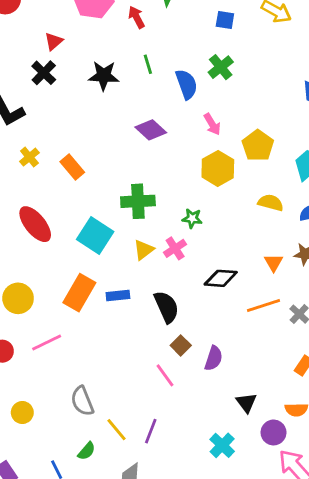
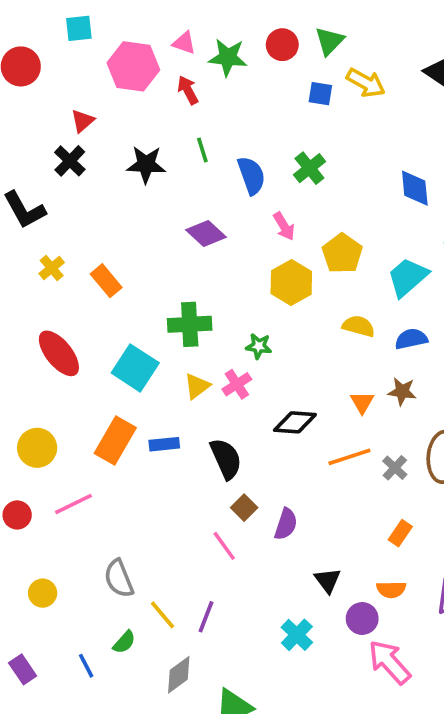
blue square: (225, 20) -> (320, 94), moved
green cross: (221, 67) -> (309, 168), moved

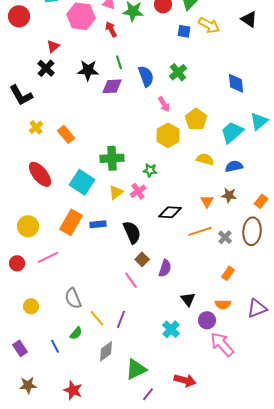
purple diamond: (206, 234) -> (112, 86), moved, turned -45

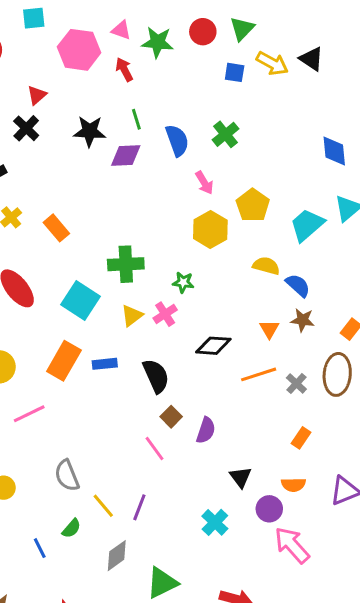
black triangle: (249, 19) -> (312, 59), moved
blue diamond: (236, 83) -> (334, 151), moved
blue semicircle: (234, 166) -> (298, 285), moved, turned 54

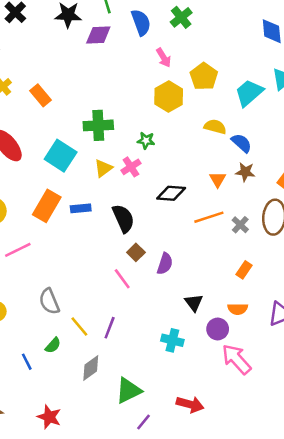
cyan cross: (215, 522) -> (172, 340), turned -30

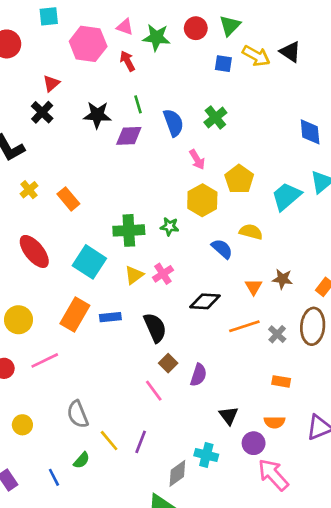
green star: (146, 141) -> (170, 227), moved
blue semicircle: (242, 143) -> (222, 249), moved
orange rectangle: (244, 270) -> (281, 381), turned 66
gray diamond: (91, 368) -> (177, 473), moved

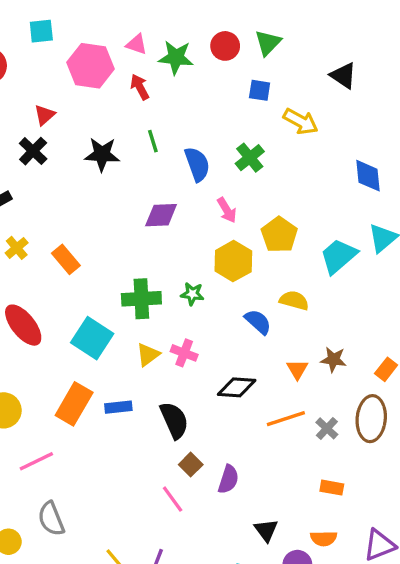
yellow arrow: (256, 56) -> (301, 121), moved
purple diamond: (129, 136) -> (161, 215), moved
pink cross: (163, 274) -> (184, 353), turned -36
gray semicircle: (78, 414) -> (51, 519), moved

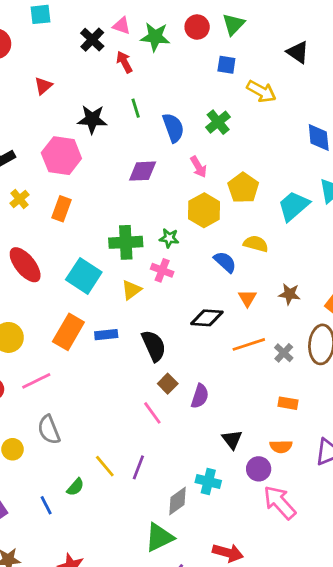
pink hexagon: (91, 66) -> (61, 156), moved
black cross: (33, 151) -> (92, 40), moved
orange rectangle: (66, 259) -> (61, 209), turned 60
pink cross: (184, 353) -> (162, 270), moved
orange triangle: (297, 369) -> (247, 298), moved

